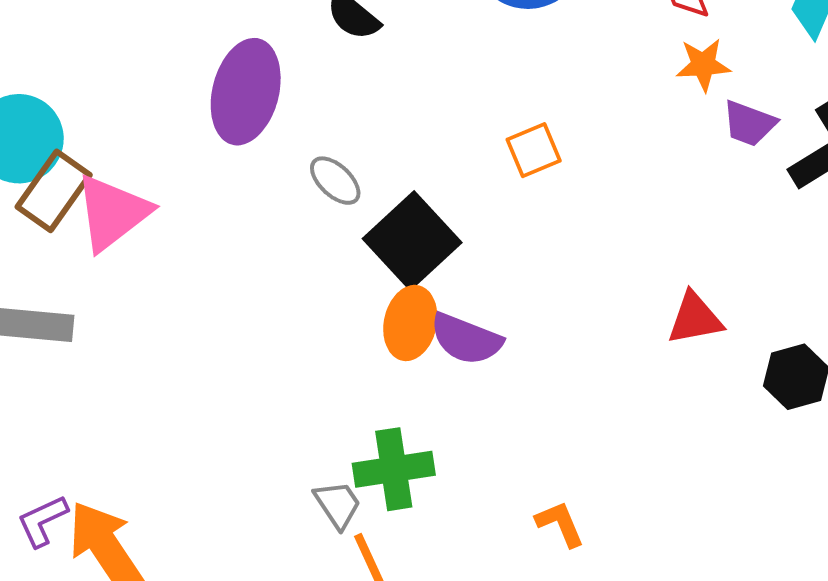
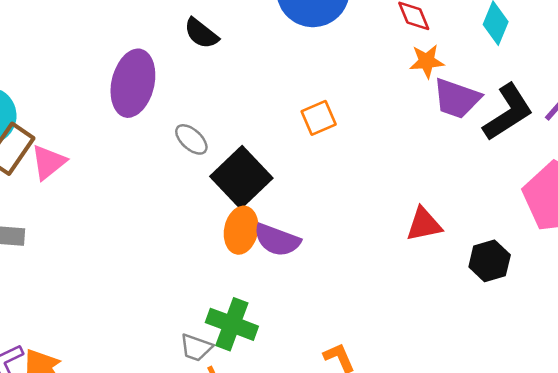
purple trapezoid: (749, 123) -> (457, 98), size x1.4
pink triangle: (112, 213) -> (48, 162), size x0.7
green cross: (394, 469) -> (232, 324), turned 30
gray trapezoid: (338, 504) -> (196, 348), turned 144

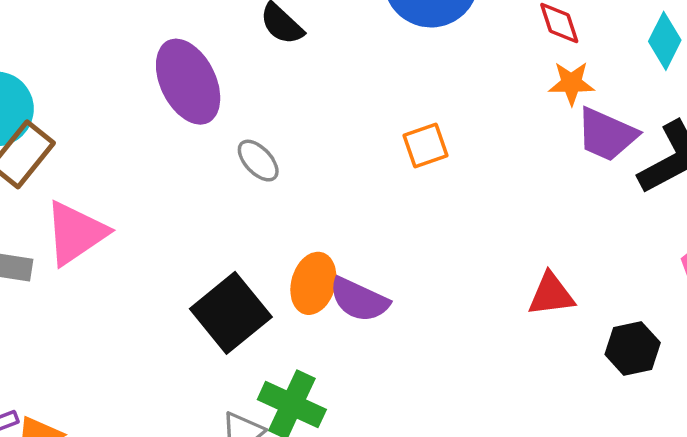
purple ellipse: (133, 83) -> (188, 82), turned -44
pink triangle: (48, 162) -> (76, 233), moved, size x1.4
black square: (241, 177) -> (231, 313), moved

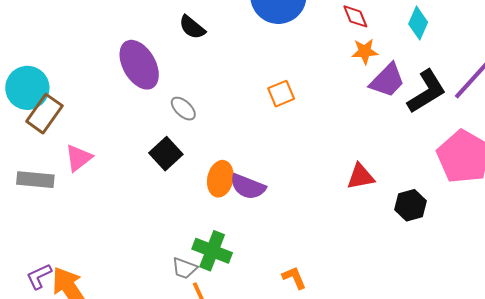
purple trapezoid: (607, 135) -> (387, 80), turned -66
pink triangle: (76, 233) -> (79, 158), size x0.7
black square: (231, 313) -> (166, 154), moved, size x0.7

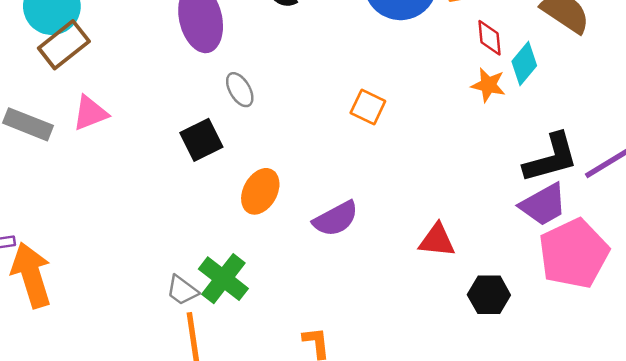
cyan diamond: (418, 23) -> (524, 63), moved
purple trapezoid: (387, 80) -> (543, 205), moved
orange square: (281, 94) -> (368, 107), turned 32
purple semicircle: (248, 187) -> (336, 219), moved, turned -66

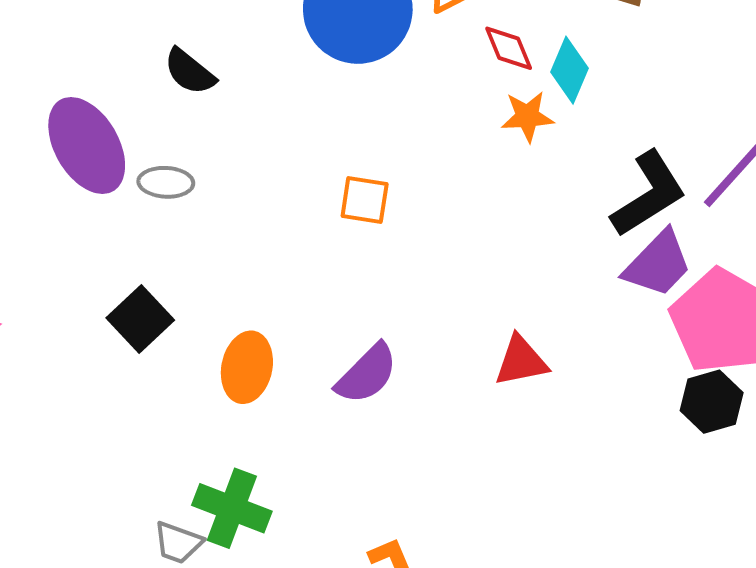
gray ellipse: (240, 90) -> (166, 182), moved, turned -40
black hexagon: (489, 295) -> (712, 402), moved

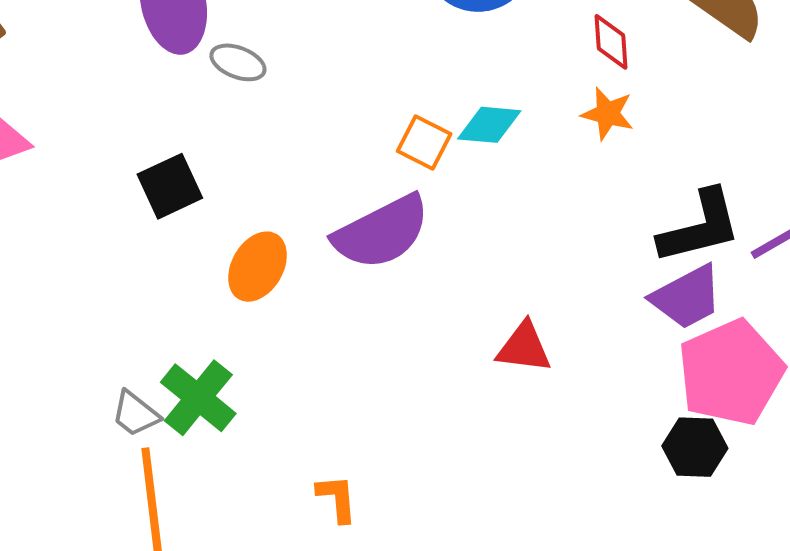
cyan diamond: (569, 70) -> (489, 125), moved, turned 54
purple semicircle: (367, 374) -> (382, 232), moved, size x1.4

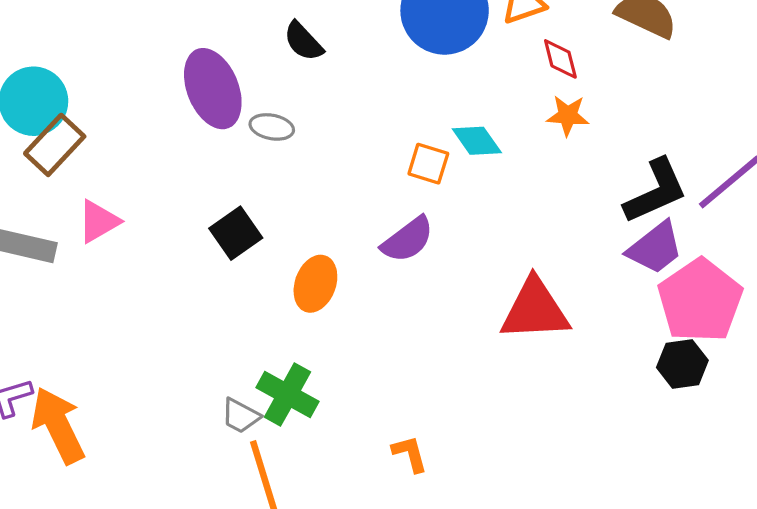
cyan diamond: (489, 125) -> (477, 141), turned 60
purple semicircle: (382, 232) -> (408, 240), size x0.7
red triangle: (524, 347) -> (535, 310), size x1.6

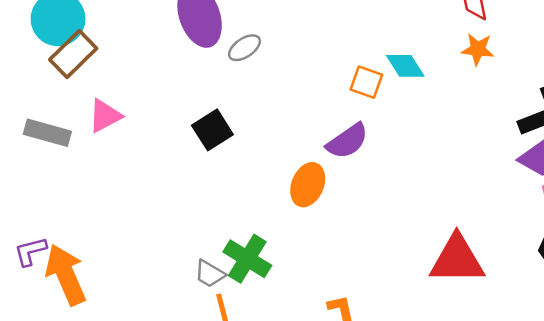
gray ellipse: (272, 127) -> (245, 48), turned -48
orange ellipse: (315, 284) -> (308, 185), moved
red triangle: (535, 310) -> (457, 260), moved

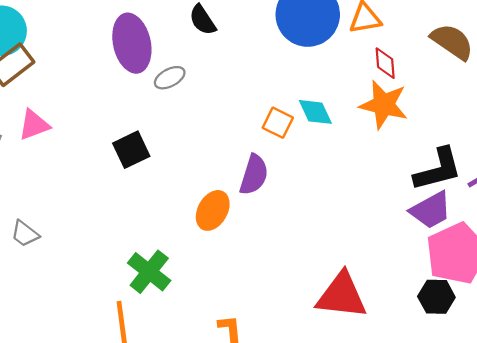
orange star: (478, 49) -> (384, 105), size x1.6
purple semicircle: (347, 141) -> (254, 175), turned -45
gray trapezoid: (210, 274) -> (25, 234), moved

